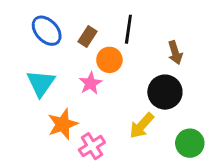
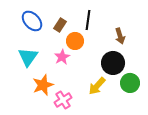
green circle: (190, 143) -> (130, 83), moved

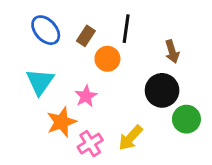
pink star: (62, 57) -> (86, 96), moved
yellow arrow: (97, 86) -> (130, 138), moved

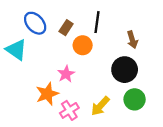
cyan triangle: (40, 82) -> (16, 50), moved, turned -30
green circle: (186, 119) -> (135, 99), moved

